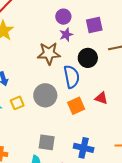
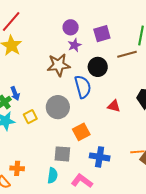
orange square: (76, 106) -> (81, 132), moved

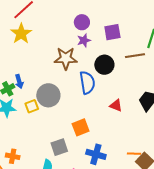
gray circle: (58, 107) -> (48, 95), moved
gray square: (62, 154) -> (59, 147), turned -30

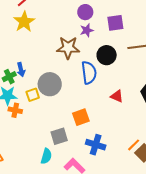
orange line: (134, 154) -> (134, 145), turned -48
orange cross: (13, 156) -> (15, 110), moved

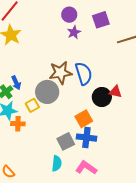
brown star: (68, 48) -> (60, 73), moved
black circle: (107, 55) -> (102, 97), moved
blue cross: (96, 145) -> (86, 138), moved

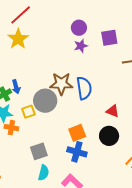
black circle: (102, 97) -> (109, 136), moved
gray square: (66, 141) -> (39, 151), moved

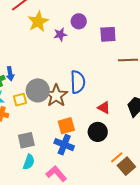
yellow star: (18, 39) -> (38, 22), moved
purple star: (81, 46) -> (60, 34), moved
brown star: (61, 84) -> (56, 96), moved, turned 30

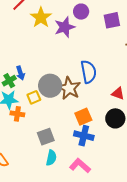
purple star: (60, 34) -> (65, 27), size x1.5

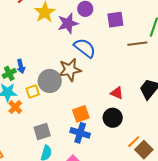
blue semicircle: (89, 72) -> (85, 48), moved, turned -45
brown star: (69, 88) -> (70, 70), moved, turned 30
orange cross: (17, 114) -> (15, 107), turned 32

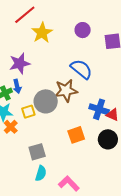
purple star: (68, 23) -> (20, 63), moved
blue cross: (80, 133) -> (99, 109), moved

